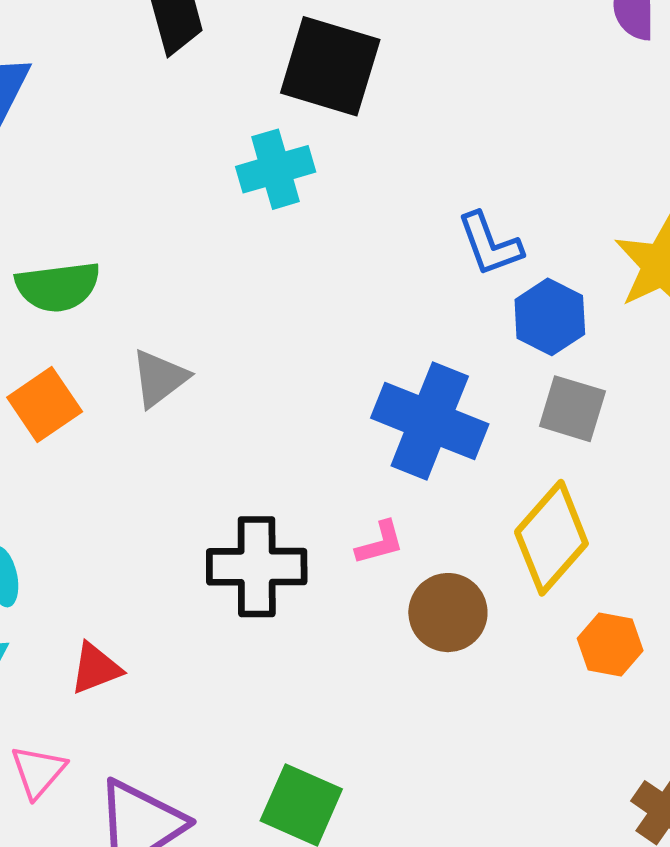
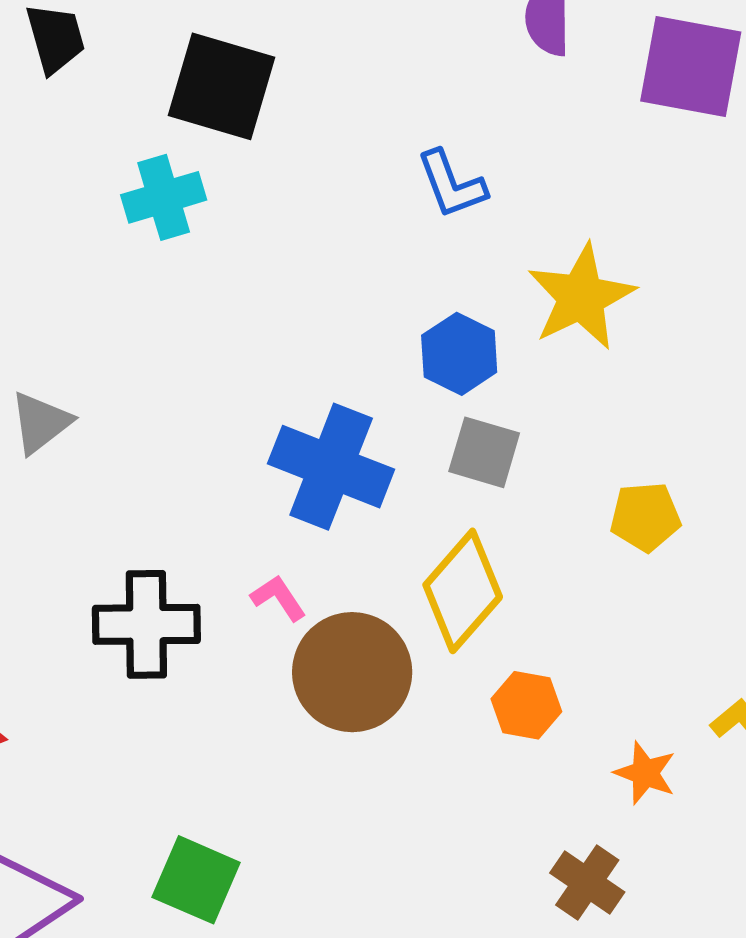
blue L-shape: (490, 244) -> (452, 184), moved
pink L-shape: (380, 543) -> (278, 598), turned -108
brown circle: (448, 613) -> (352, 672), size x1.4

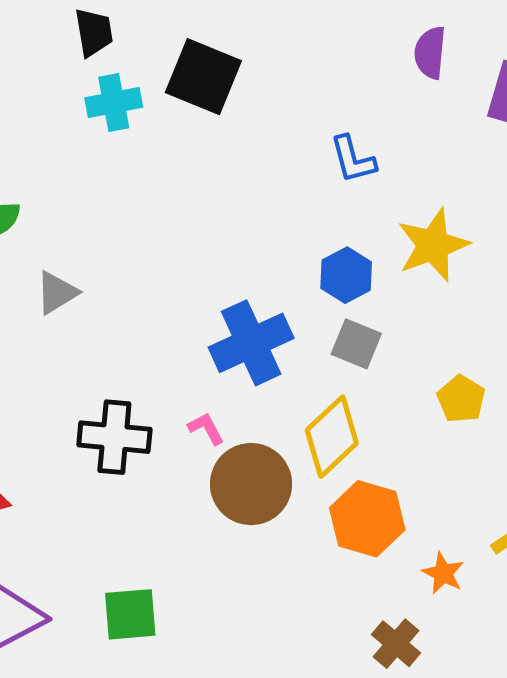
cyan cross: (164, 197) -> (114, 103), moved
blue cross: (331, 467) -> (251, 343), turned 38
yellow pentagon: (645, 517) -> (461, 399), turned 30
orange hexagon: (526, 705) -> (367, 519), size x1.6
green square: (196, 880) -> (130, 614), turned -34

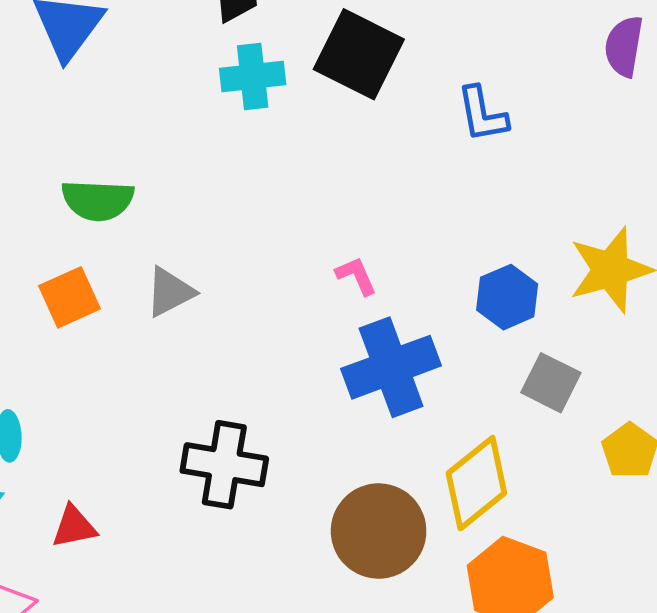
blue L-shape: (353, 159) -> (482, 114), moved
gray square: (356, 344) -> (551, 383), moved
pink L-shape: (206, 428) -> (356, 276), moved

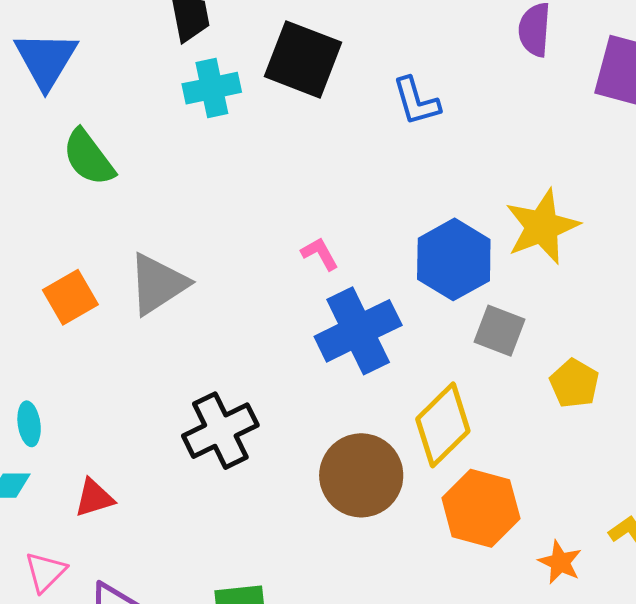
green semicircle: (98, 200) -> (89, 158), moved, turned 56
gray triangle: (170, 292) -> (158, 284), size x1.4
blue hexagon: (507, 297) -> (454, 259), size x1.4
black cross: (224, 465) -> (220, 431), turned -30

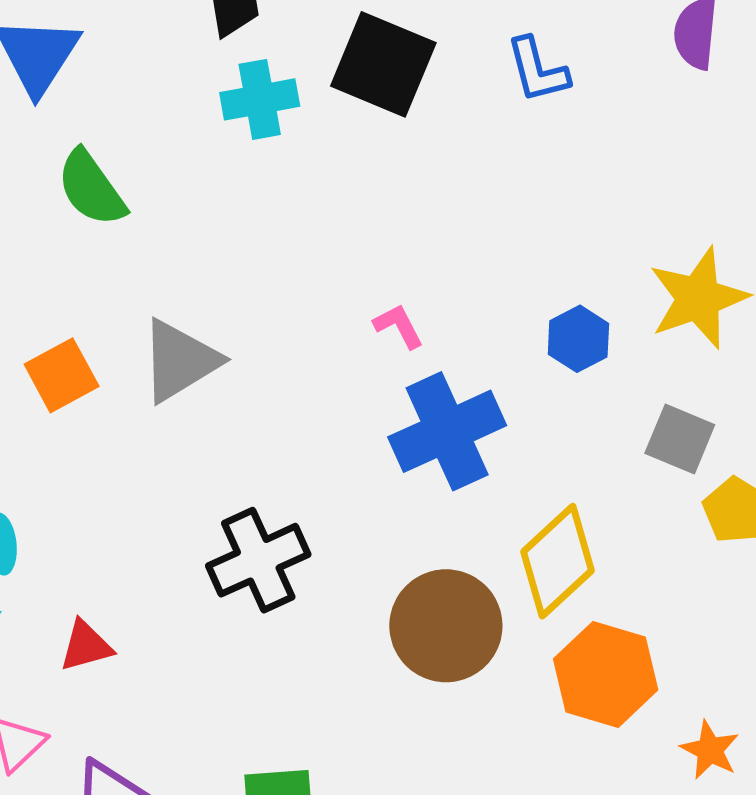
blue L-shape: (416, 101) -> (537, 70), moved
blue hexagon: (454, 259) -> (578, 339), size x0.6
gray square: (499, 331) -> (680, 439), moved

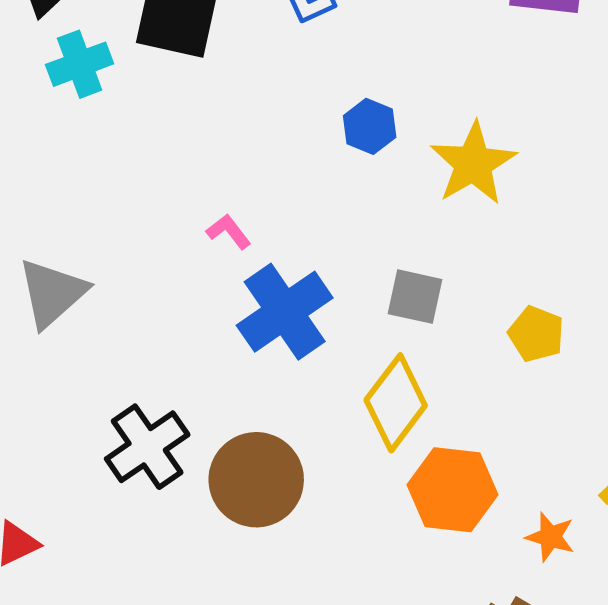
blue hexagon: (578, 339) -> (370, 126), moved
gray square: (680, 439) -> (415, 297), moved
brown circle: (446, 626) -> (256, 480), moved

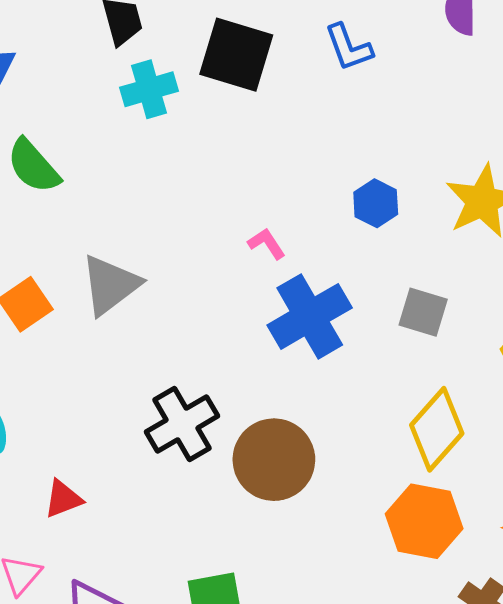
blue hexagon: (370, 126) -> (376, 203), moved
yellow diamond: (396, 403) -> (437, 429), moved
orange hexagon: (453, 490) -> (424, 521), moved

